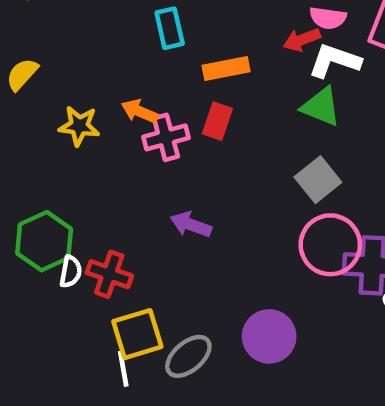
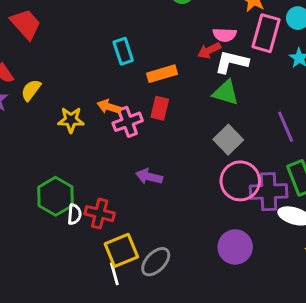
purple circle: (269, 336) -> (235, 247), moved

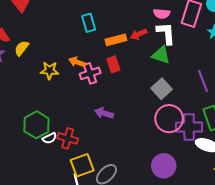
red arrow: (209, 50) -> (139, 34), moved
white L-shape: (232, 62) -> (166, 33), turned 70
red rectangle: (160, 108) -> (113, 64), turned -35
white semicircle: (74, 214) -> (50, 138), turned 56

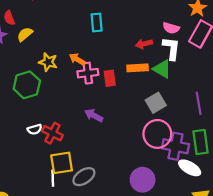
orange rectangle: (116, 40) -> (138, 68), moved
red rectangle: (113, 64) -> (110, 78), moved
green hexagon: (36, 125) -> (27, 85), moved

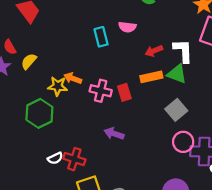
pink semicircle: (171, 28) -> (127, 27), moved
orange arrow: (77, 59) -> (73, 78), moved
pink cross: (88, 73) -> (101, 91), turned 30
pink circle: (157, 134) -> (183, 142), size x0.7

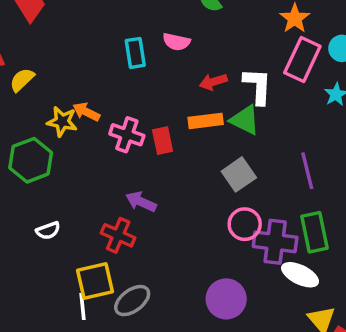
red cross: (74, 159) -> (118, 235), moved

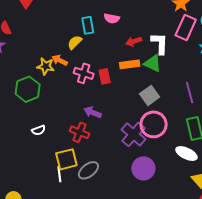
yellow semicircle: (22, 80) -> (75, 42), moved
pink circle: (245, 224) -> (154, 124), size x1.4
purple cross: (275, 242) -> (133, 134), moved, turned 35

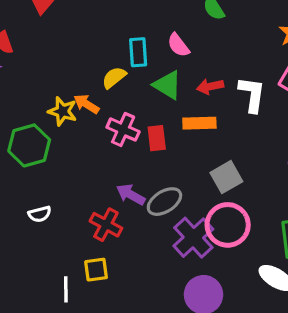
pink semicircle: (112, 18) -> (178, 45), turned 35
green triangle: (153, 63) -> (167, 85), moved
yellow square: (66, 159) -> (96, 270), moved, size x0.7
gray ellipse: (88, 170) -> (164, 202), moved

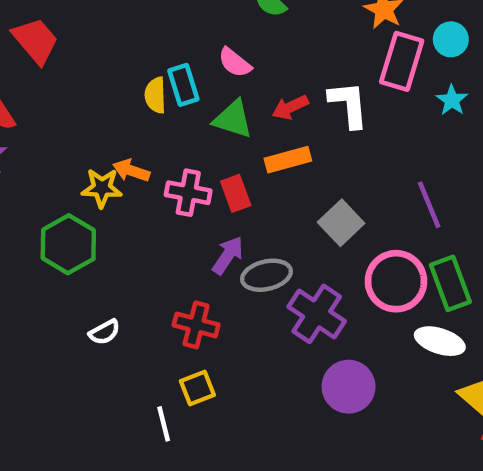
yellow semicircle: (114, 78) -> (155, 95), moved, turned -40
purple arrow: (131, 194) -> (228, 255), moved, turned 108
gray ellipse: (164, 202) -> (267, 275), turned 32
pink circle: (228, 225) -> (396, 281), moved

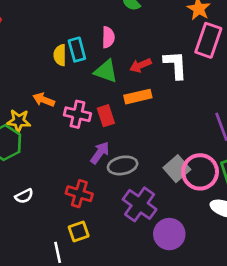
pink semicircle: (235, 63) -> (108, 37), turned -130
yellow star: (102, 188) -> (19, 121), moved
gray square: (341, 223) -> (177, 169), moved
purple cross: (317, 314) -> (140, 204), moved

